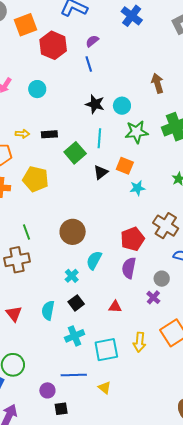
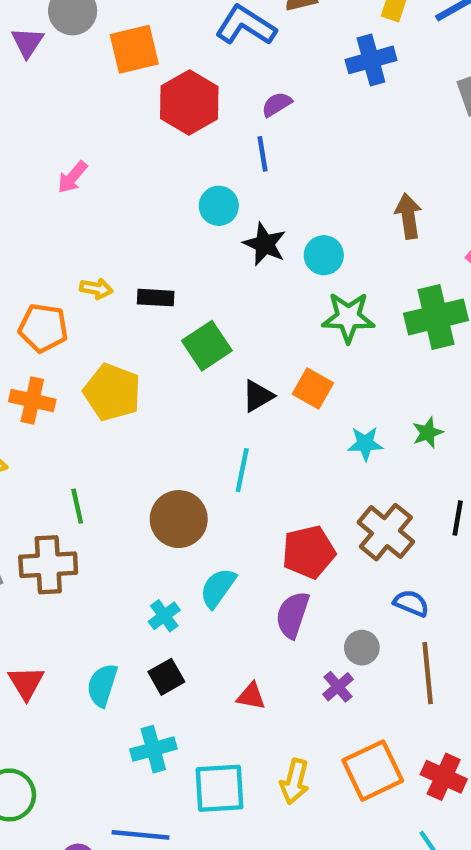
blue cross: (132, 16) -> (371, 60), turned 30
cyan circle: (37, 89) -> (219, 206), moved
cyan line: (99, 138) -> (242, 470), moved
cyan star: (137, 188) -> (365, 444), moved

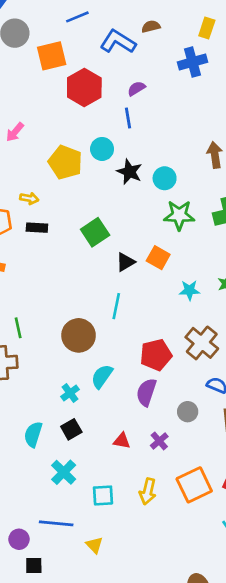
black rectangle: (156, 298) -> (37, 228), moved
yellow pentagon: (112, 392) -> (65, 162), moved
purple cross: (338, 687) -> (159, 441), moved
cyan cross: (153, 749) -> (64, 472), turned -30
cyan square: (219, 788) -> (103, 495), size x0.7

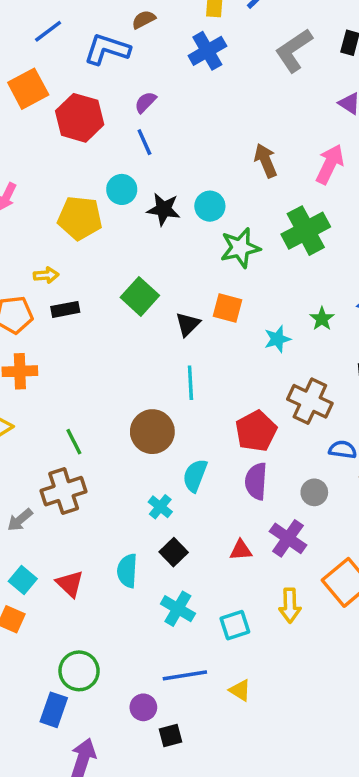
purple cross: (159, 441) -> (288, 538), size x1.5

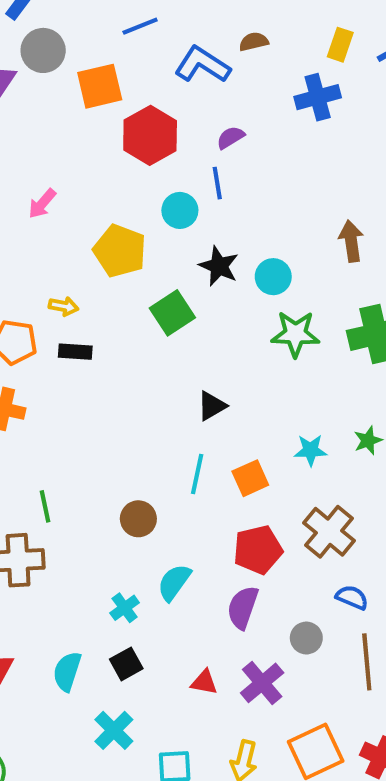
cyan circle: (122, 189) -> (180, 210), moved
green square: (140, 296) -> (172, 313), moved
orange square: (228, 308) -> (250, 478), moved, turned 36
brown circle: (152, 432) -> (138, 519), size x0.7

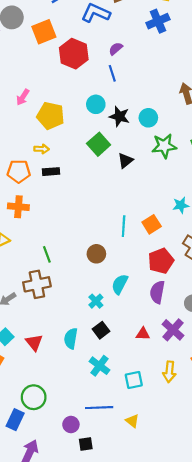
cyan circle: (180, 210) -> (96, 104), moved
yellow pentagon: (120, 251) -> (51, 116), moved
black triangle: (212, 406) -> (125, 161), moved

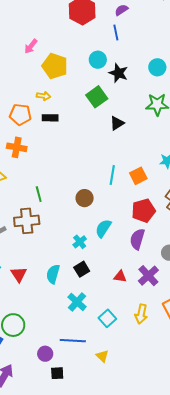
cyan circle: (148, 118) -> (157, 67), moved
black triangle: (125, 161) -> (117, 123), moved
cyan square: (134, 380) -> (107, 318), turned -36

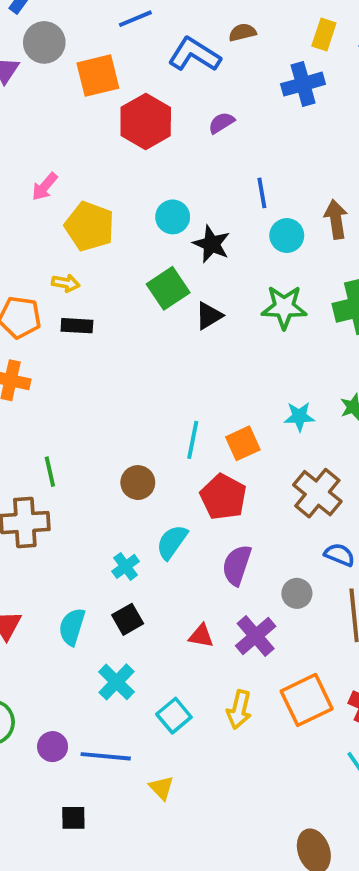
blue line: (116, 33) -> (262, 193), moved
black triangle: (117, 123) -> (209, 316), moved
red pentagon: (144, 211) -> (223, 497), moved, turned -30
purple circle: (45, 354) -> (53, 747), moved

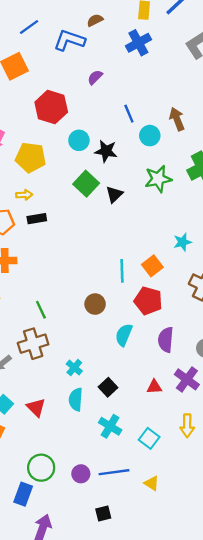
red hexagon: (146, 121) -> (51, 107), moved
cyan cross: (126, 566) -> (74, 368), moved

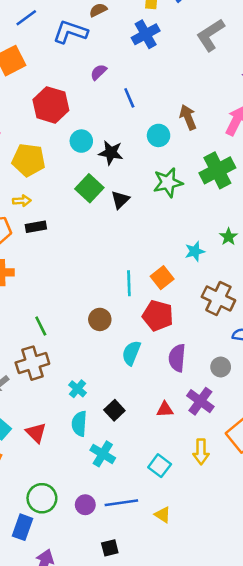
blue line: (129, 114) -> (129, 98), moved
cyan cross: (110, 426) -> (103, 454), moved

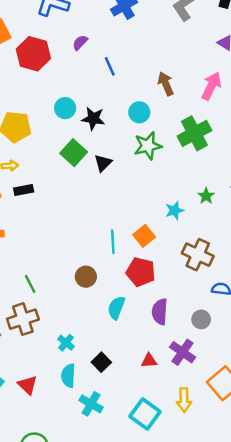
red hexagon: (51, 105) -> (33, 54), moved
cyan circle: (159, 135) -> (139, 112), moved
cyan square: (160, 466) -> (145, 414), size x1.4

